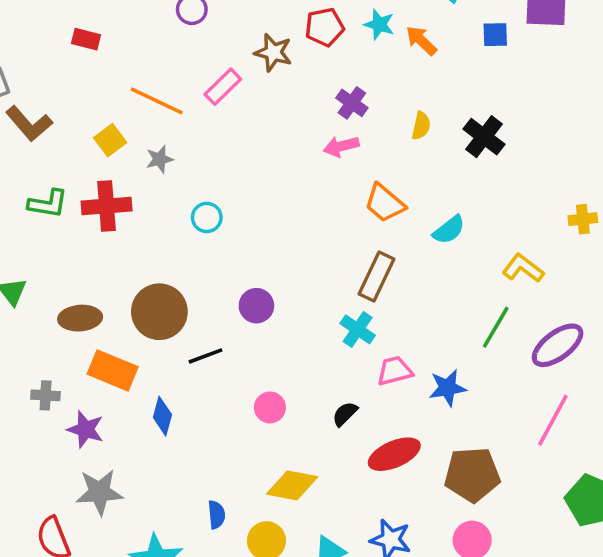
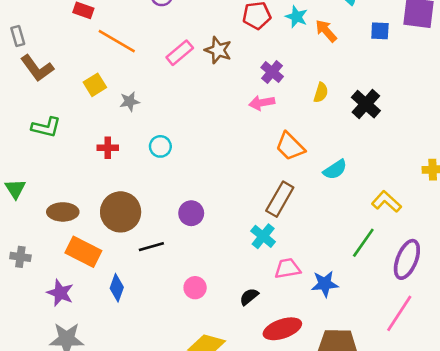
brown star: (273, 52) -> (218, 50), moved
orange line: (157, 101) -> (117, 41), moved
red cross: (107, 206) -> (108, 148), moved, size x0.6
purple ellipse: (558, 345) -> (407, 259), turned -36
gray cross: (46, 395) -> (20, 257), moved

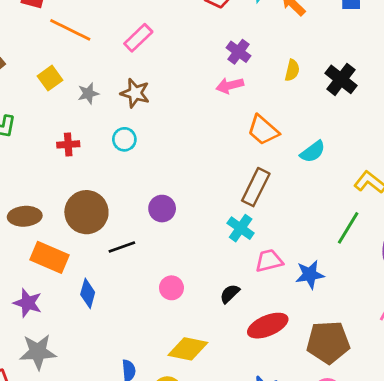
brown star: (218, 50) -> (135, 93), moved

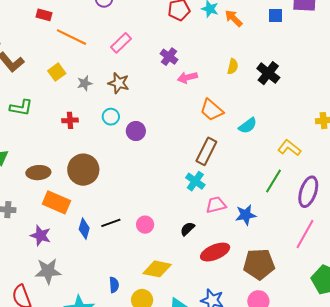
purple cross: (239, 52) -> (169, 57), moved
purple circle: (162, 209) -> (136, 131), moved
black line: (122, 247) -> (111, 223), moved

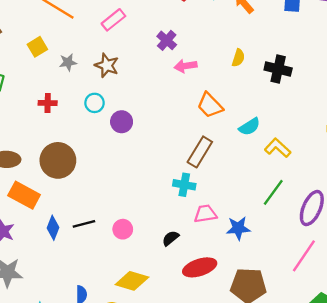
black cross: (268, 73) -> (278, 69), turned -30
yellow L-shape: (289, 148) -> (278, 148), moved
cyan cross: (195, 181) -> (184, 185), turned -30

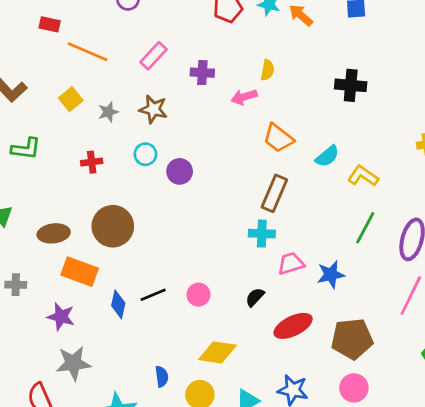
purple cross: (167, 40) -> (202, 73), moved, turned -30
yellow semicircle: (238, 58) -> (267, 70), moved

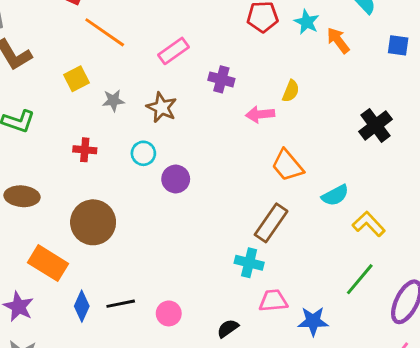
black cross: (351, 85) -> (376, 125), turned 36
brown ellipse: (54, 233) -> (22, 196), moved

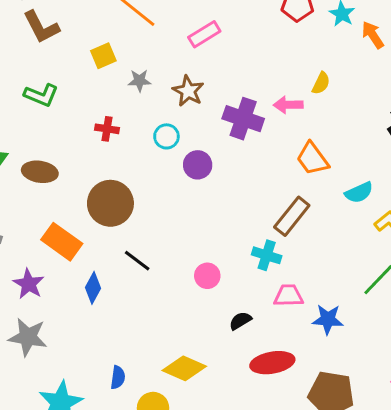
purple cross: (221, 79) -> (243, 119), moved, size x1.5
black line: (121, 304) -> (137, 261), moved, turned 44
pink circle: (169, 313) -> (207, 276), moved

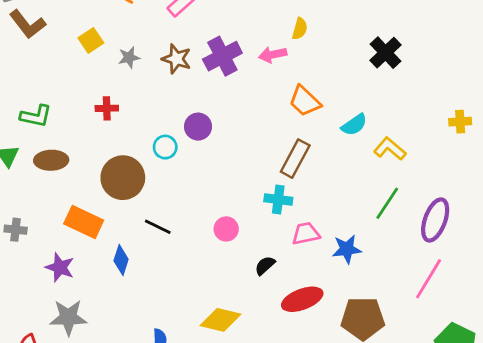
green L-shape: (41, 95) -> (36, 116), moved
purple cross: (243, 119) -> (222, 56), moved, turned -36
cyan circle: (166, 136) -> (165, 147), moved

